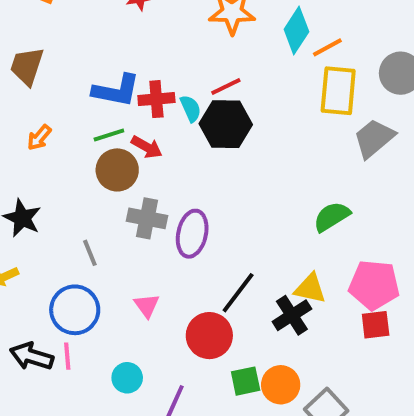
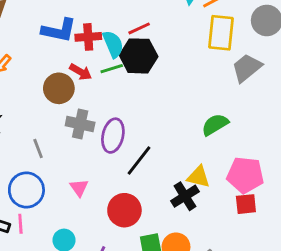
cyan semicircle: (191, 109) -> (113, 44), size x1.4
green line: (109, 135) -> (112, 69), moved
black line: (238, 293) -> (139, 160), moved

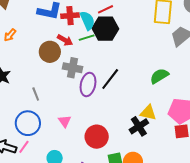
gray cross: (80, 124) -> (73, 68), moved
black line: (139, 160) -> (110, 79), moved
pink line: (20, 224) -> (24, 147), turned 40

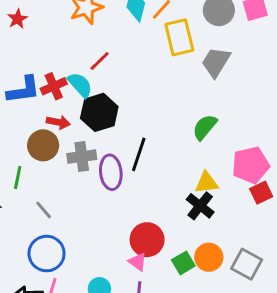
black hexagon: (105, 29) -> (99, 112), moved
green line: (87, 38) -> (18, 178), moved, turned -42
pink triangle: (65, 121) -> (138, 262), moved

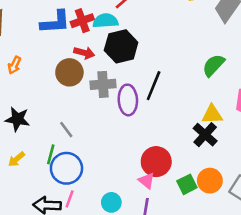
cyan semicircle: (80, 85) -> (105, 21), turned -55
green line: (18, 178) -> (51, 154), moved

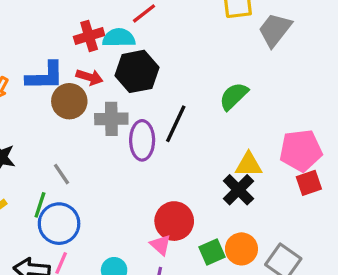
blue L-shape: (55, 22) -> (45, 76), moved
green semicircle: (213, 65) -> (234, 96), moved

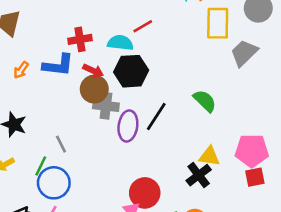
red cross: (89, 36) -> (80, 39), moved
green semicircle: (234, 96) -> (205, 101), turned 80
brown circle: (69, 101) -> (94, 89), moved

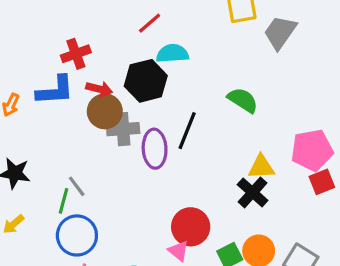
cyan semicircle: (120, 43) -> (172, 53), moved
green line: (41, 166) -> (63, 201), moved

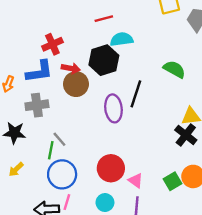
red line: (150, 23) -> (104, 19), turned 30
gray cross: (123, 129) -> (37, 105), moved
red circle: (191, 227) -> (111, 168), moved

